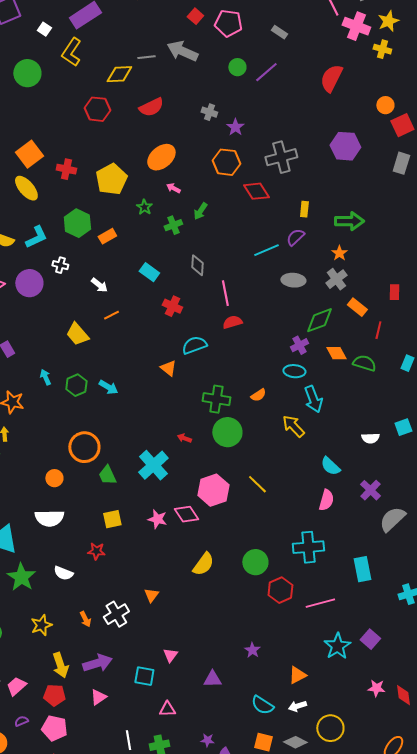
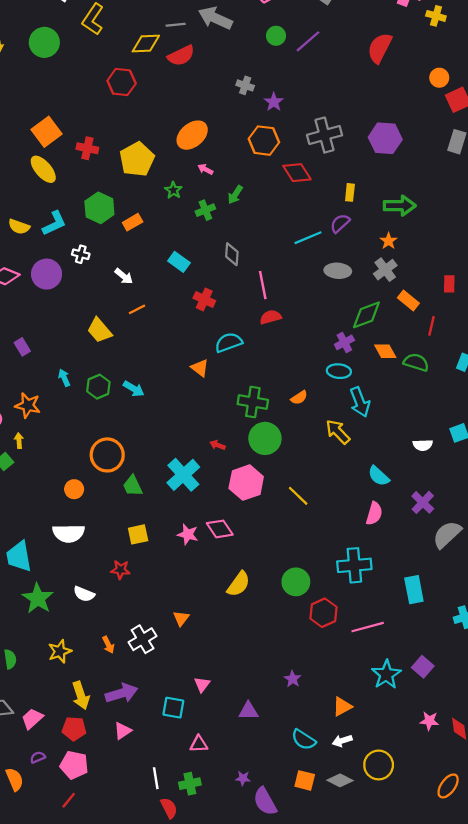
red semicircle: (151, 107) -> (181, 56), moved
purple hexagon: (345, 146) -> (385, 138), moved
pink hexagon: (213, 490) -> (246, 483), moved

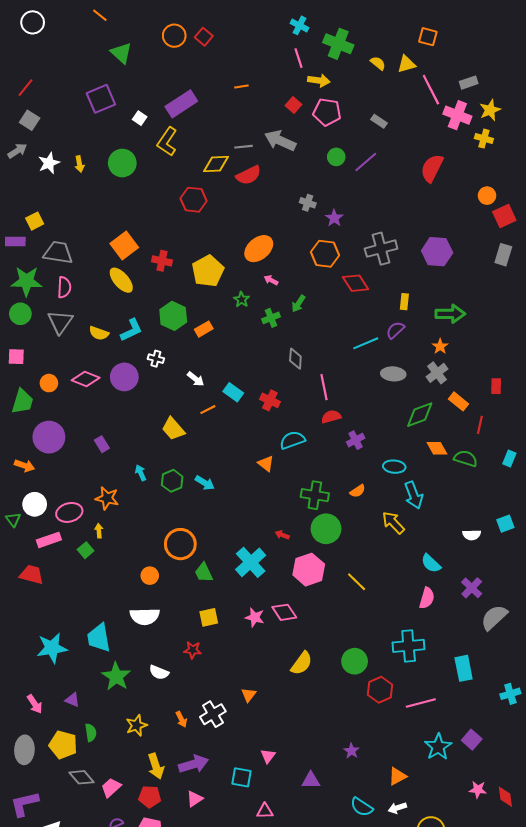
cyan rectangle: (179, 262) -> (233, 392), moved
purple cross: (344, 342) -> (356, 440), moved

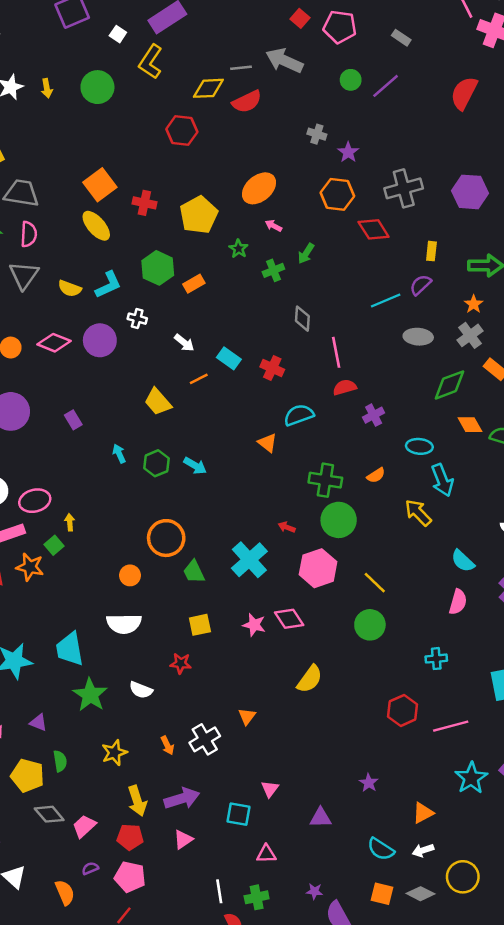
orange star: (107, 498) -> (30, 567), moved
cyan cross: (409, 646) -> (436, 659), size x0.6
green circle: (355, 661) -> (370, 625), moved

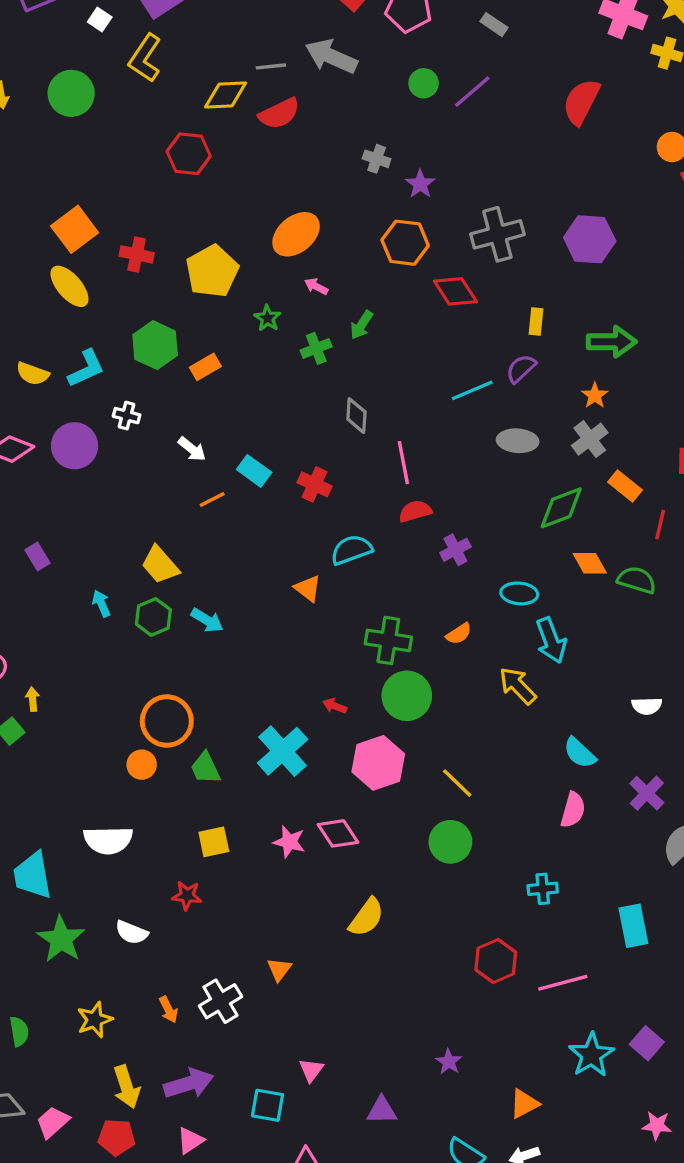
yellow trapezoid: (158, 402) -> (160, 565), moved
orange circle: (130, 575) -> (142, 765), moved

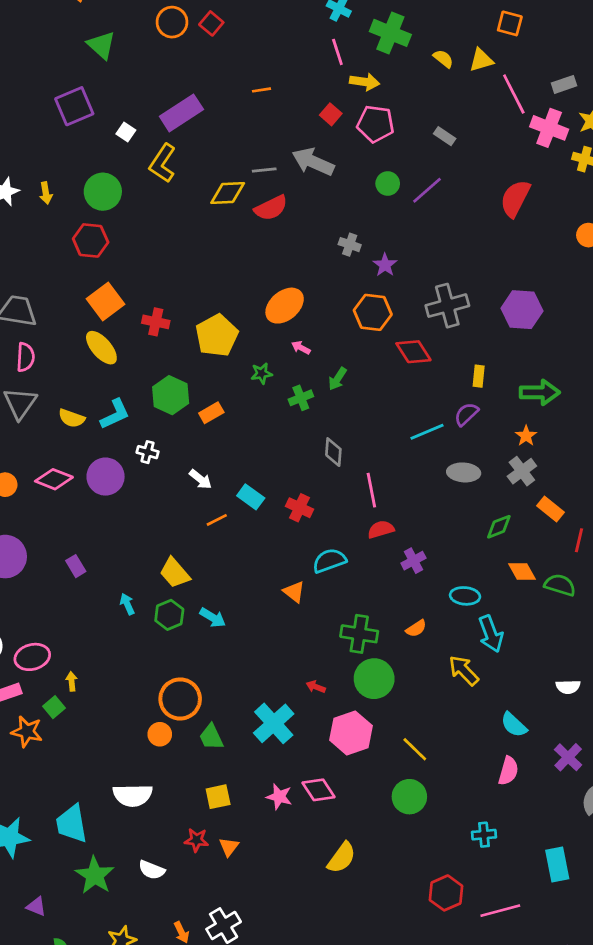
red hexagon: (189, 154) -> (91, 240), moved
green star: (268, 318) -> (262, 373), turned 30
green diamond: (561, 508) -> (499, 527), size x0.7
orange triangle: (279, 969) -> (229, 847), moved

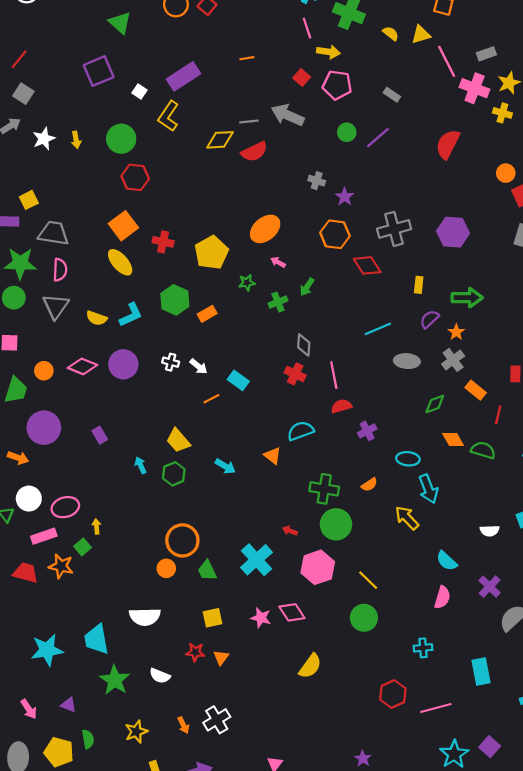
red hexagon: (91, 240) -> (135, 177), moved
purple semicircle: (466, 414) -> (429, 319), moved
white cross: (148, 452) -> (171, 362), moved
red cross: (299, 508) -> (295, 374), moved
cyan arrow: (213, 618) -> (225, 466), moved

